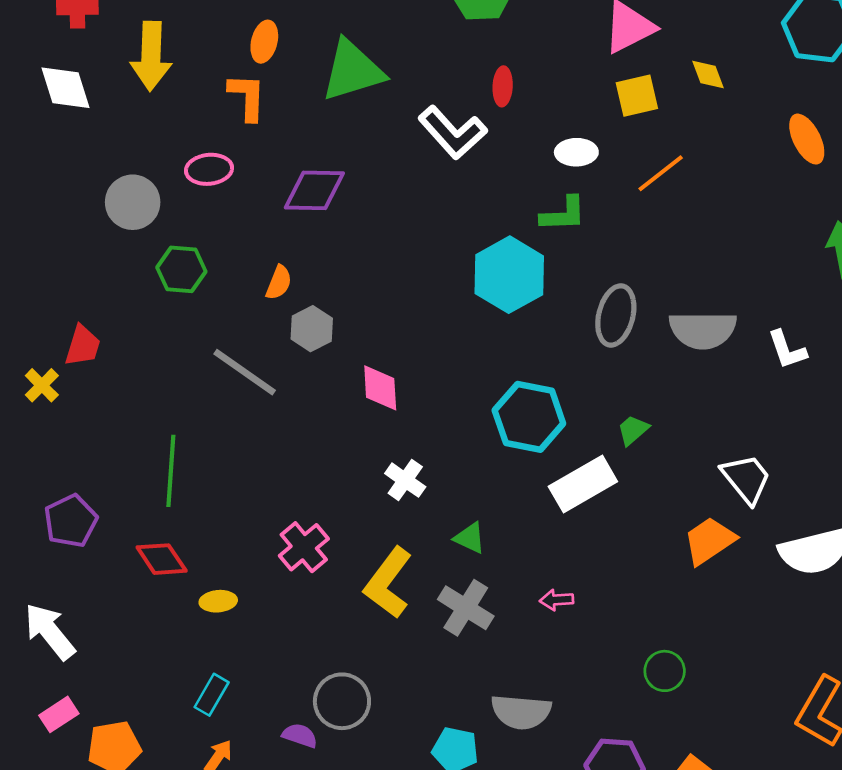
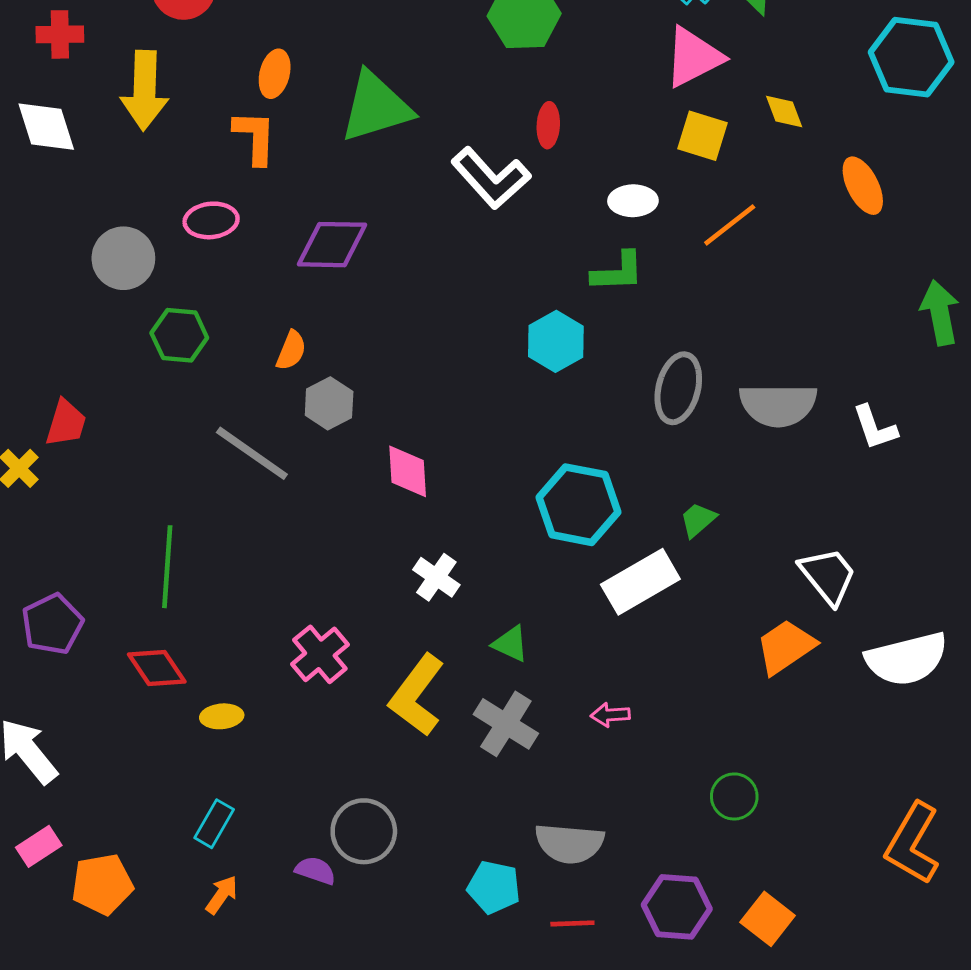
yellow square: (637, 96) -> (702, 136), turned 30
orange ellipse: (807, 139) -> (863, 186), moved
cyan hexagon: (509, 275) -> (556, 341), size x0.7

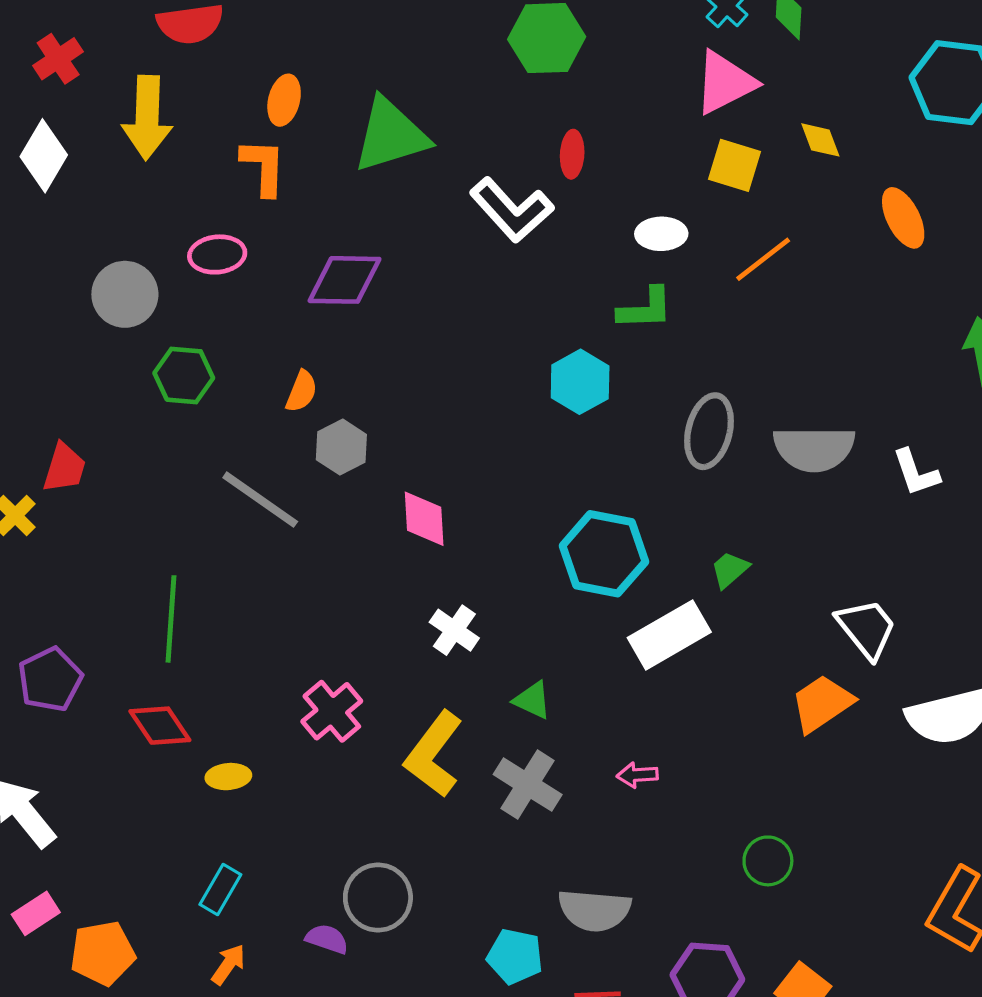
red cross: (60, 34) -> (58, 59), turned -33
white diamond: (46, 127) -> (44, 156), turned 48

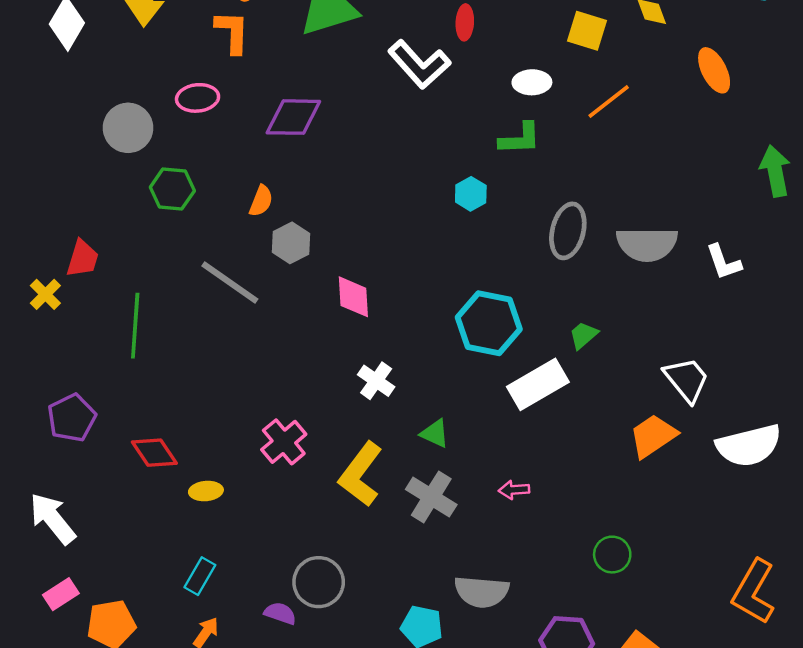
cyan hexagon: (580, 382) -> (471, 194), size x0.7
green line: (171, 619) -> (135, 326), moved

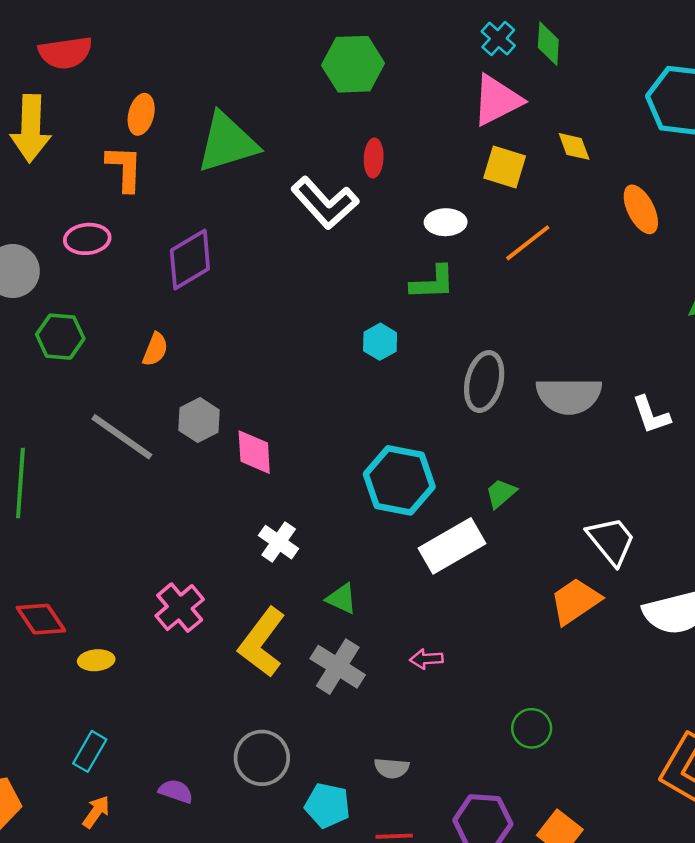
purple diamond: (293, 117) -> (190, 259), turned -32
gray hexagon: (291, 243) -> (199, 420), moved
gray circle: (319, 582) -> (262, 758), moved
gray semicircle: (482, 592) -> (392, 768), size x0.6

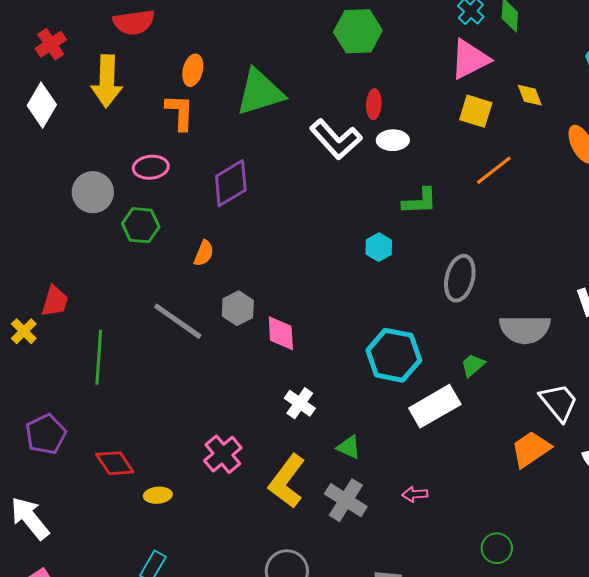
white ellipse: (446, 222) -> (393, 140), moved
green hexagon: (60, 337) -> (141, 225), moved
gray semicircle: (569, 396) -> (525, 329), moved

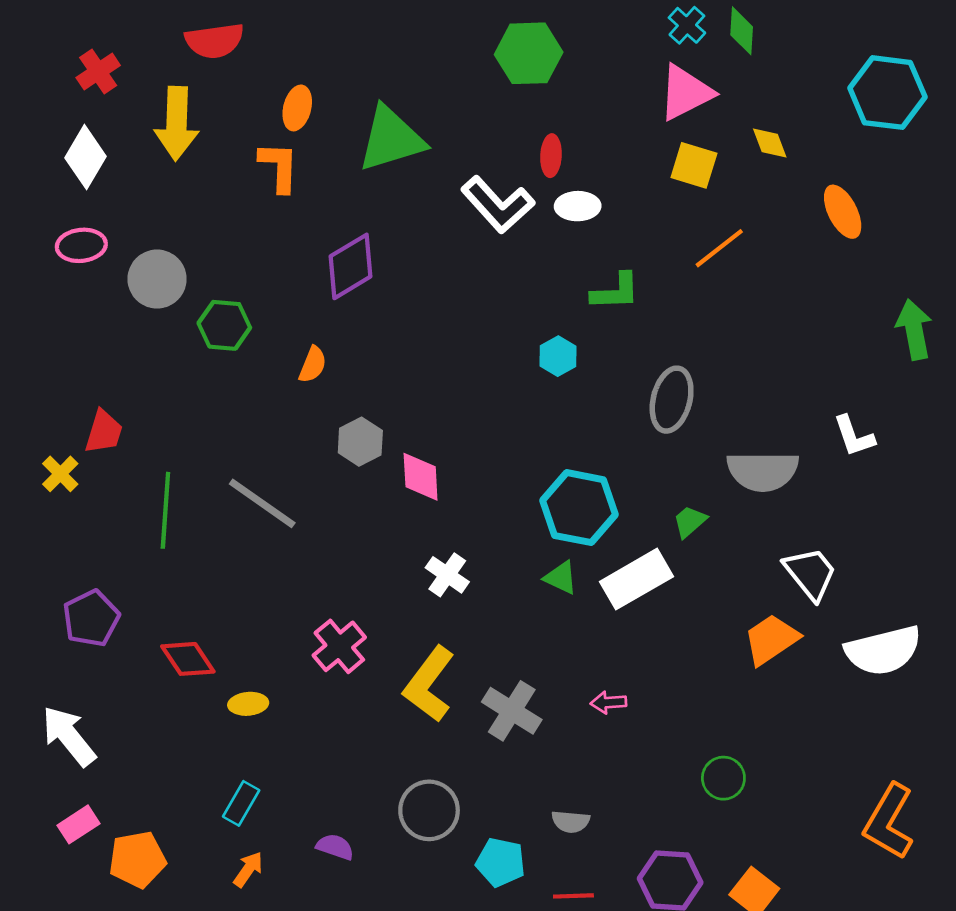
pink ellipse: (151, 167) -> (81, 245), moved
gray line: (178, 321) -> (262, 503), moved
green triangle: (349, 447) -> (561, 578), moved

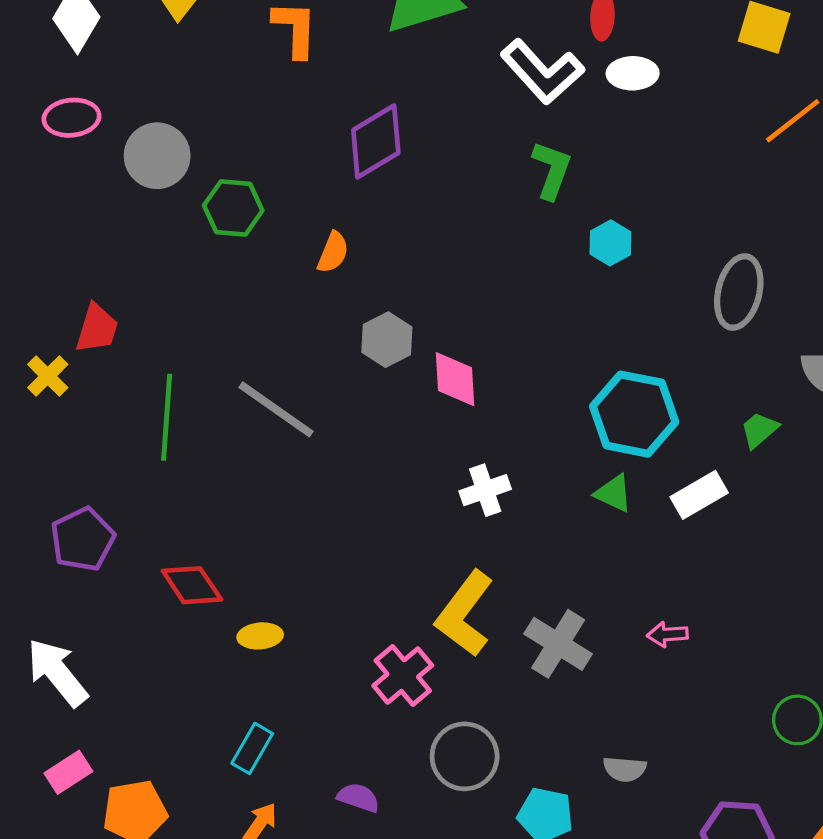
green L-shape: (615, 292) -> (552, 170), moved, turned -68
white cross: (447, 575) -> (485, 490), turned 36
white rectangle: (637, 579) -> (699, 495), size x0.7
pink cross: (339, 646) -> (403, 676), moved

